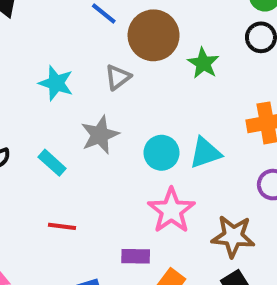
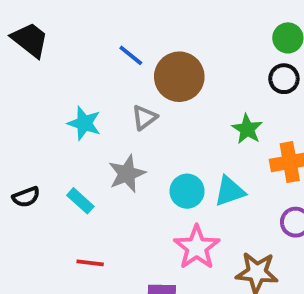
green star: (203, 63) -> (247, 129), moved

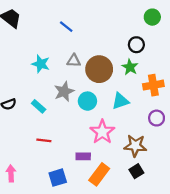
brown circle: (179, 77) -> (99, 69), moved
black circle: (284, 79) -> (136, 45), moved
gray triangle: (144, 117) -> (74, 61), turned 40
cyan circle: (187, 191) -> (87, 101), moved

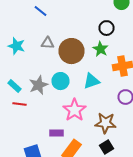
gray star: (64, 91) -> (38, 85), moved
red line: (44, 140) -> (20, 104), moved

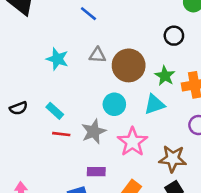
green star: (100, 49) -> (165, 76), moved
gray star: (38, 85) -> (94, 131), moved
purple rectangle: (56, 133) -> (96, 172), moved

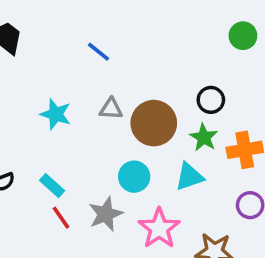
black circle: (174, 36) -> (211, 100), moved
red line: (61, 134) -> (61, 218), turned 48

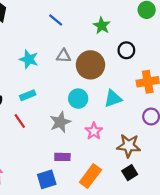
green star: (204, 137) -> (102, 26), moved
cyan rectangle: (52, 186) -> (28, 95), moved, turned -64
red line: (61, 218) -> (20, 121), moved
pink star: (159, 228) -> (94, 131), size x0.7

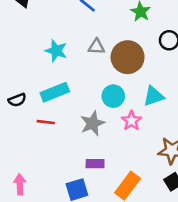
cyan rectangle: (28, 95) -> (55, 92), size x1.5
red line: (20, 121) -> (46, 122), turned -48
pink star: (94, 131) -> (131, 121), moved

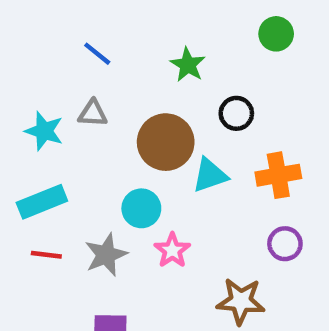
gray triangle: (96, 47) -> (93, 113), moved
cyan triangle: (154, 96) -> (210, 175), moved
red line: (46, 122) -> (46, 255), moved

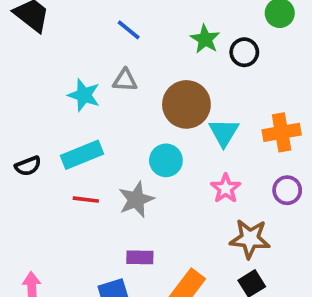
black circle: (236, 113) -> (244, 52), moved
cyan triangle: (210, 175) -> (224, 132), turned -40
pink star: (172, 250) -> (226, 188), moved

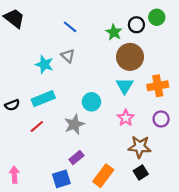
black circle: (244, 52) -> (136, 25), moved
gray triangle: (125, 80) -> (68, 56), turned 40
brown circle: (186, 104) -> (130, 57), moved
red line: (86, 200) -> (37, 126), moved, turned -48
purple rectangle: (140, 257) -> (76, 158), turned -40

